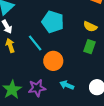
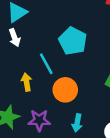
yellow arrow: (10, 46) -> (27, 82), moved
cyan arrow: (67, 85) -> (77, 123), turned -112

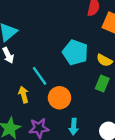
cyan pentagon: (73, 41) -> (75, 52), moved

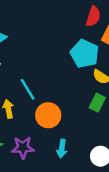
cyan pentagon: (75, 52) -> (85, 54), moved

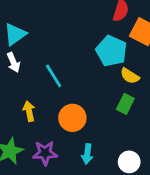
cyan line: (28, 89) -> (54, 76), moved

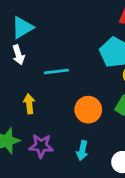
cyan line: (54, 76) -> (56, 72), turned -70
orange circle: (72, 118) -> (88, 110), moved

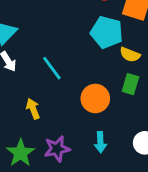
cyan line: (56, 72) -> (52, 68), turned 75

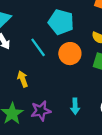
cyan pentagon: (107, 32) -> (61, 22), moved
orange circle: (95, 98) -> (70, 54), moved

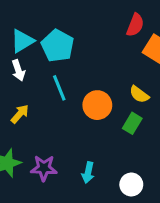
cyan pentagon: (61, 22) -> (58, 46), moved
yellow arrow: (23, 79) -> (20, 114), moved, turned 49

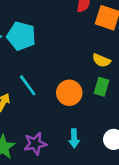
cyan line: (59, 88) -> (28, 85), moved
orange circle: (97, 105) -> (69, 93), moved

